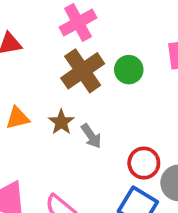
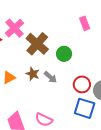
pink cross: (78, 23) -> (15, 28), moved
green circle: (129, 70) -> (64, 54), moved

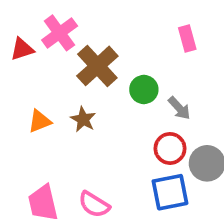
gray arrow: (50, 77) -> (179, 108), moved
blue square: (85, 108) -> (170, 192), turned -35

